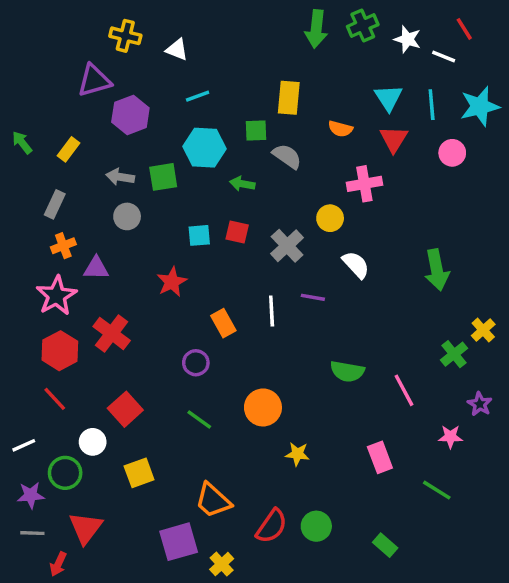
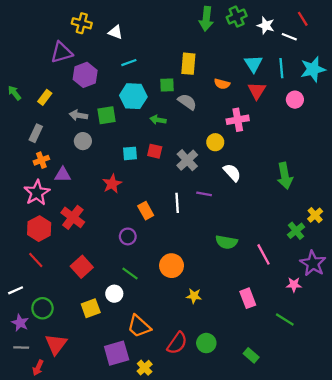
purple star: (480, 404) -> (313, 263), size x1.6
white circle: (93, 442) -> (114, 294), moved
purple star: (31, 495) -> (20, 323), turned 30

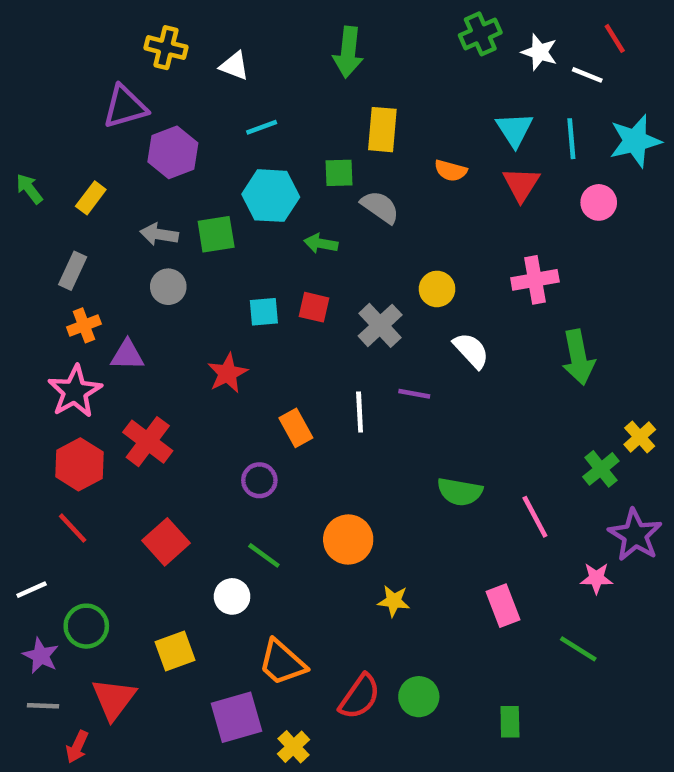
green arrow: (206, 19) -> (348, 52), moved
pink cross: (238, 120) -> (535, 280), moved
yellow square: (91, 308) -> (175, 651), moved
green rectangle: (251, 355) -> (510, 722), turned 48

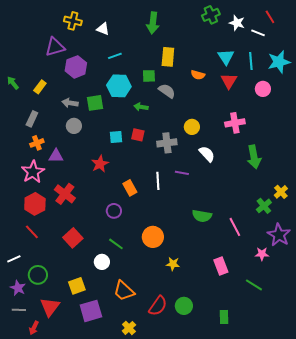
gray cross: (380, 325) -> (167, 143), turned 36
purple square: (237, 717) -> (91, 311), moved

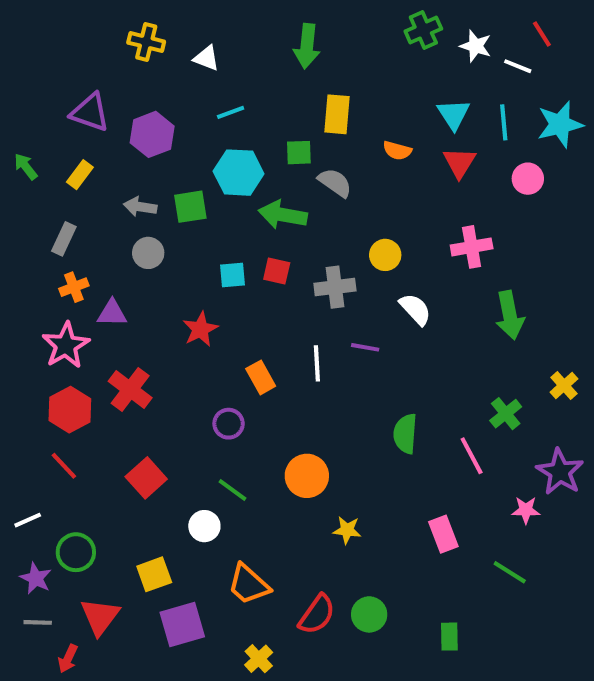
purple triangle: (55, 47) -> (90, 112), moved, turned 35
green arrow: (141, 107) -> (283, 215), size x1.6
green cross: (264, 206) -> (506, 414), moved
green semicircle: (202, 216) -> (405, 434), turned 84

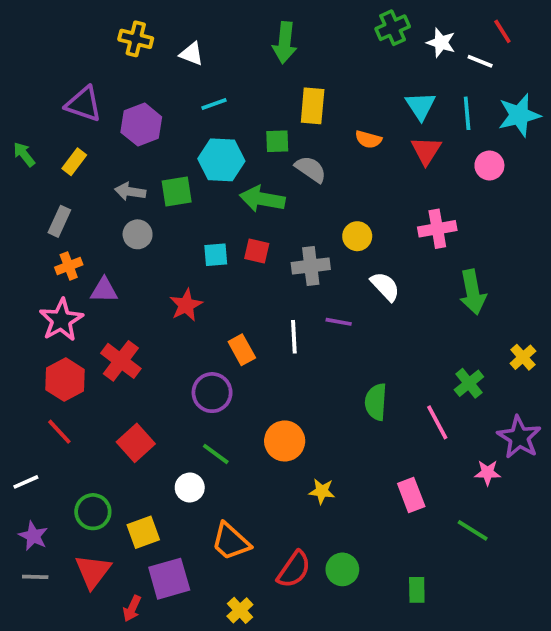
purple circle: (229, 424) -> (212, 393), size x1.4
green circle: (76, 552) -> (93, 512), moved
red arrow: (68, 659) -> (132, 609), moved

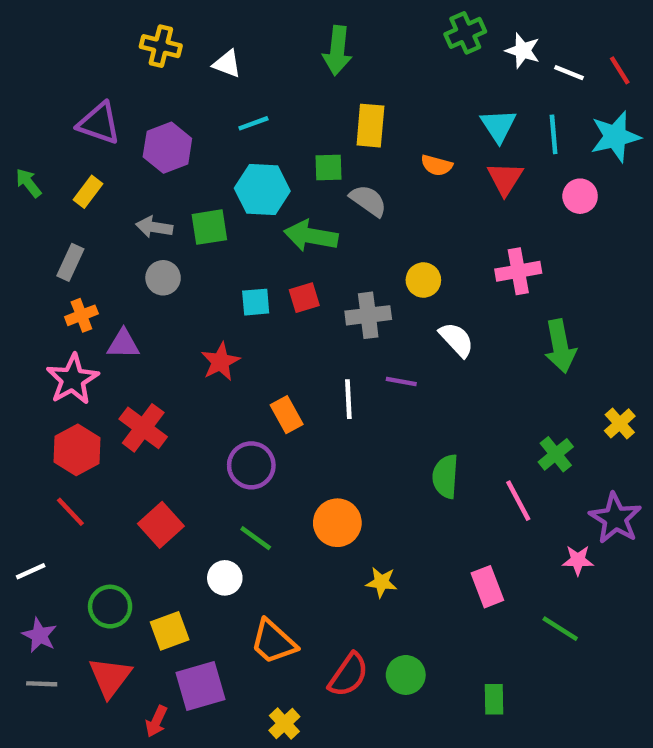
red line: (502, 31) -> (620, 70), moved
red square: (257, 251) -> (304, 298), turned -30

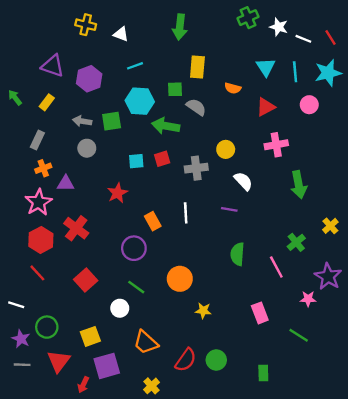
red triangle: (505, 179) -> (266, 107), moved, turned 30
purple line: (401, 382) -> (229, 209), moved
white line: (31, 571) -> (16, 305), turned 42
green circle: (110, 607) -> (47, 327), moved

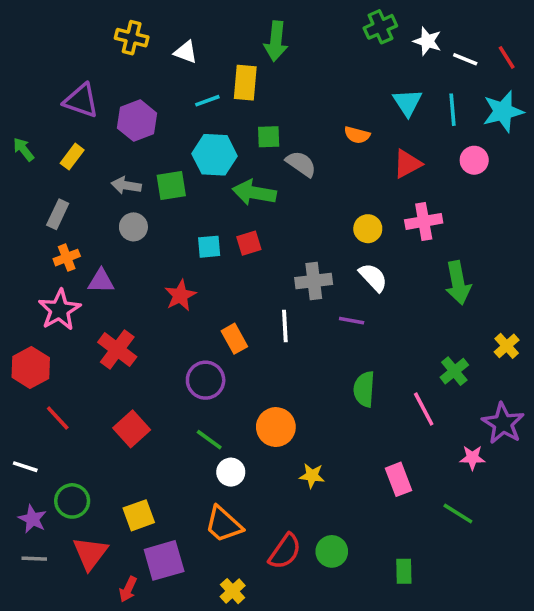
yellow rectangle: (197, 67) -> (245, 83), moved
yellow circle: (226, 149) -> (368, 229), moved
gray cross: (196, 168) -> (314, 281), moved
red hexagon: (41, 240) -> (31, 368), moved
white circle: (120, 308) -> (231, 472), moved

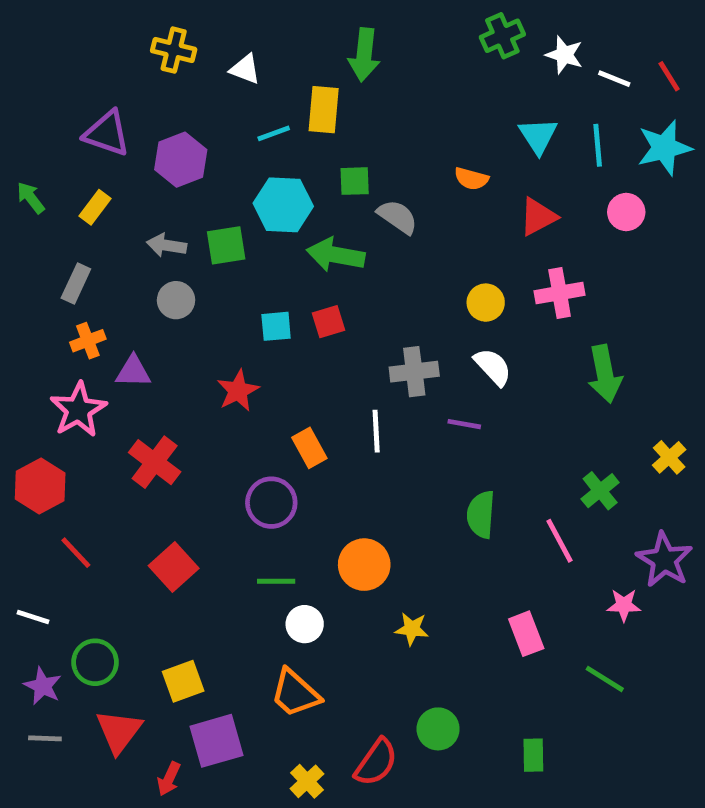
green line: (209, 440) -> (276, 581), turned -36
red semicircle: (285, 551) -> (376, 762), moved

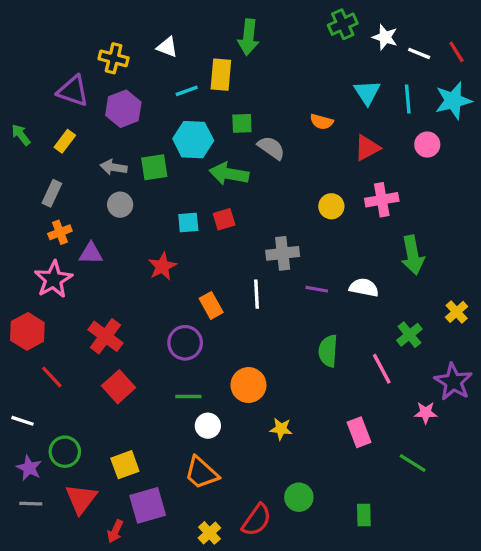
yellow cross: (174, 50) -> (114, 58), moved
white semicircle: (493, 367) -> (364, 288), moved, turned -36
red cross: (155, 462) -> (105, 336), moved

